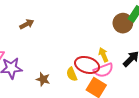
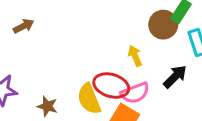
yellow arrow: (103, 55) -> (135, 56), moved
yellow semicircle: (72, 74) -> (89, 99), size x1.5

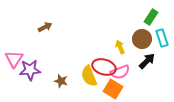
brown circle: (163, 25) -> (142, 39), moved

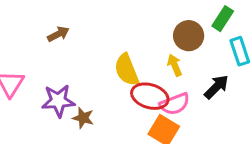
brown circle: (142, 39) -> (189, 36), moved
purple star: (30, 70) -> (58, 101), moved
yellow semicircle: (89, 76) -> (127, 70), moved

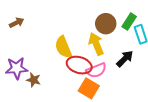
green rectangle: (223, 19) -> (129, 22), moved
yellow arrow: (175, 65) -> (96, 44), size x1.5

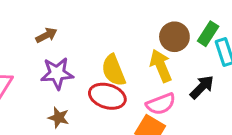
red ellipse: (79, 65) -> (107, 96), moved
purple star: (17, 68) -> (57, 73), moved
brown star: (34, 80) -> (59, 118), moved

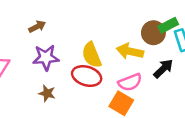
green rectangle: (208, 34) -> (168, 25), turned 30
brown circle: (174, 37) -> (153, 33), moved
yellow arrow: (161, 66) -> (130, 51), turned -55

